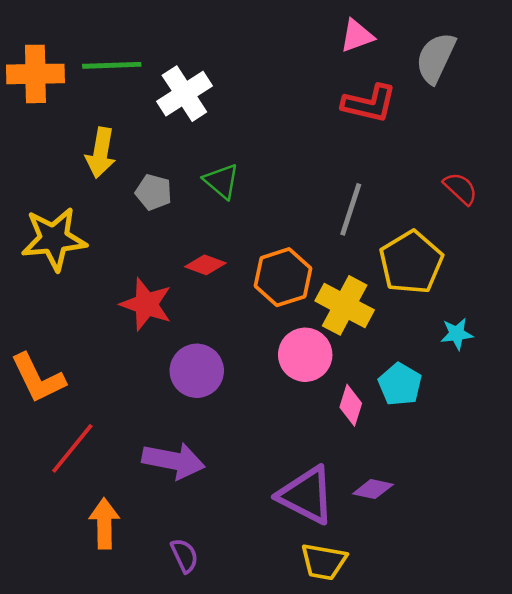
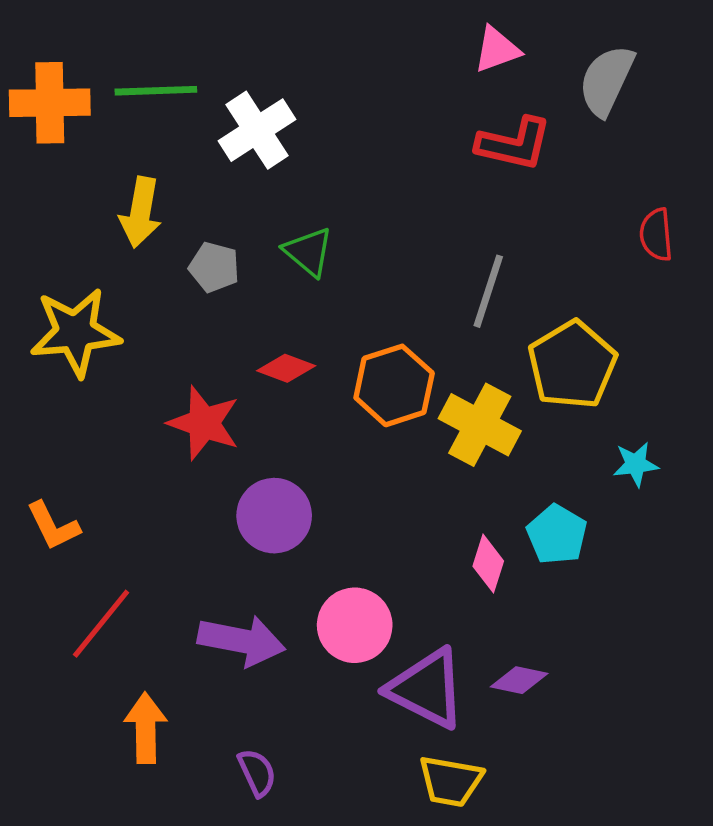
red semicircle: (460, 188) -> (656, 235), moved, turned -138
pink circle: (305, 355) -> (355, 625), moved
orange L-shape: (38, 378) -> (53, 526), size x0.7

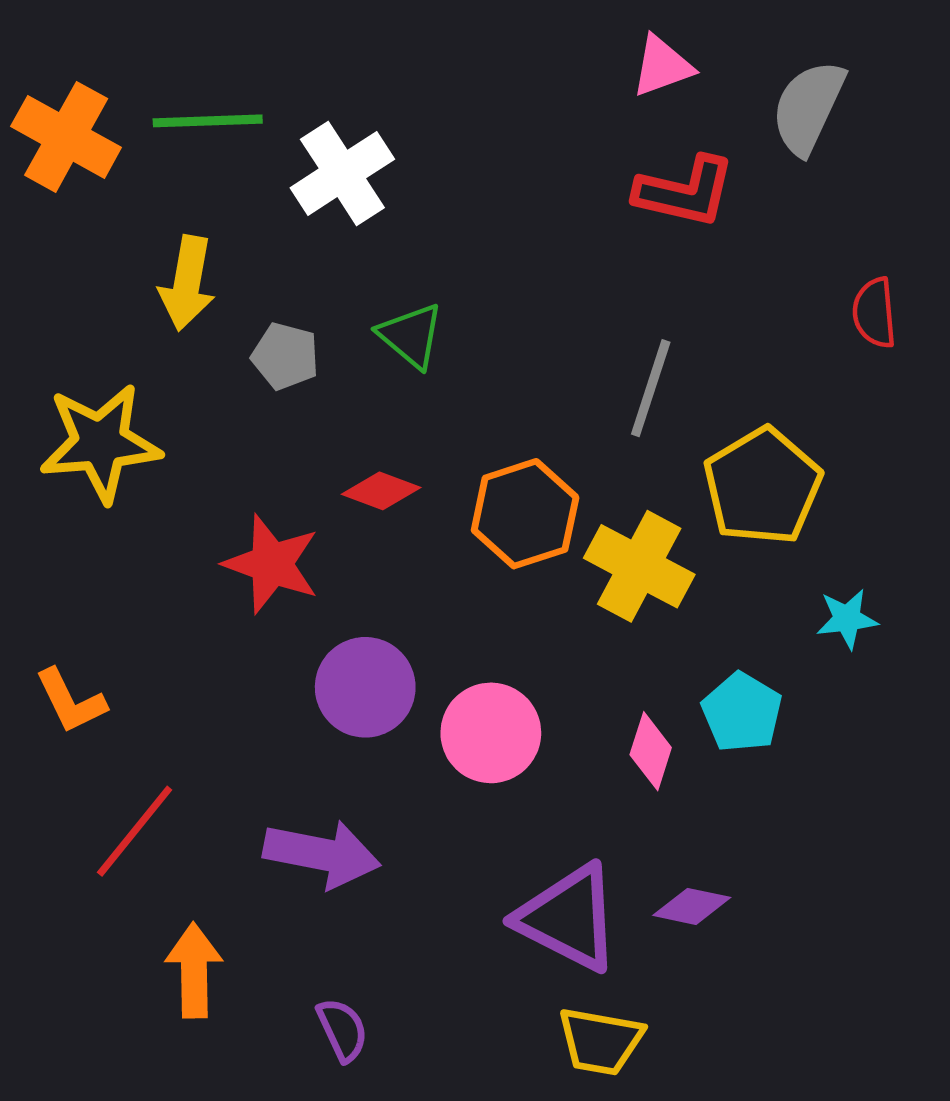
orange cross: (50, 103) -> (66, 137), turned 30
pink circle: (355, 625) -> (491, 733), moved

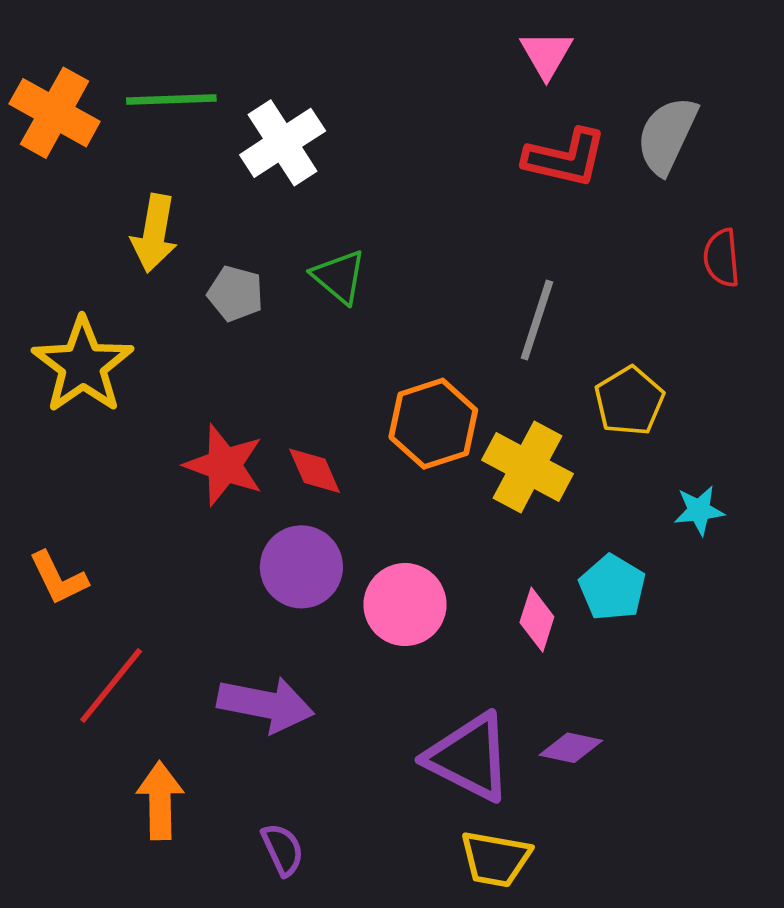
pink triangle: (662, 66) -> (546, 54), turned -40
gray semicircle: (808, 107) -> (667, 135), moved
yellow star: (100, 443) -> (83, 365), turned -30
yellow pentagon: (763, 486) -> (629, 401), size x0.7
red diamond: (381, 491) -> (315, 471), moved, turned 46

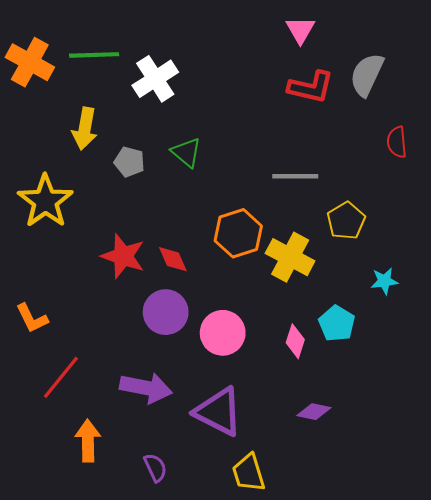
gray line: (537, 320) -> (295, 176), turned 72
purple triangle: (469, 757) -> (219, 412), moved
yellow trapezoid: (495, 859) -> (249, 473), moved, turned 63

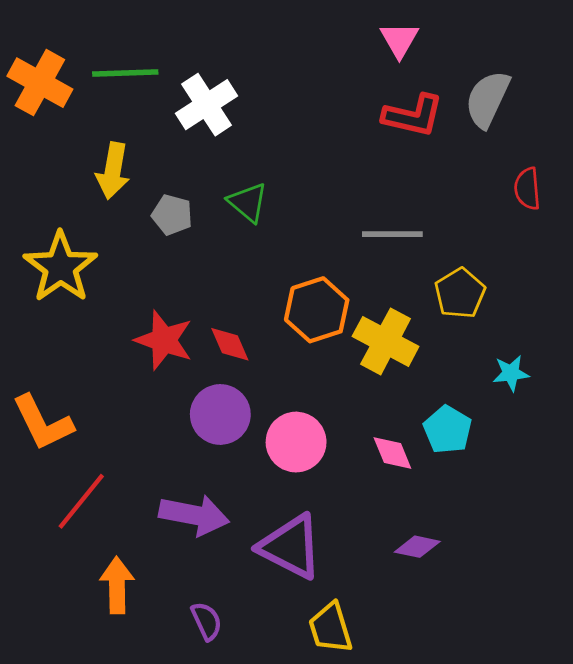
orange L-shape: (32, 318) -> (43, 423), size x1.4
pink diamond: (295, 341) -> (392, 453), turned -40

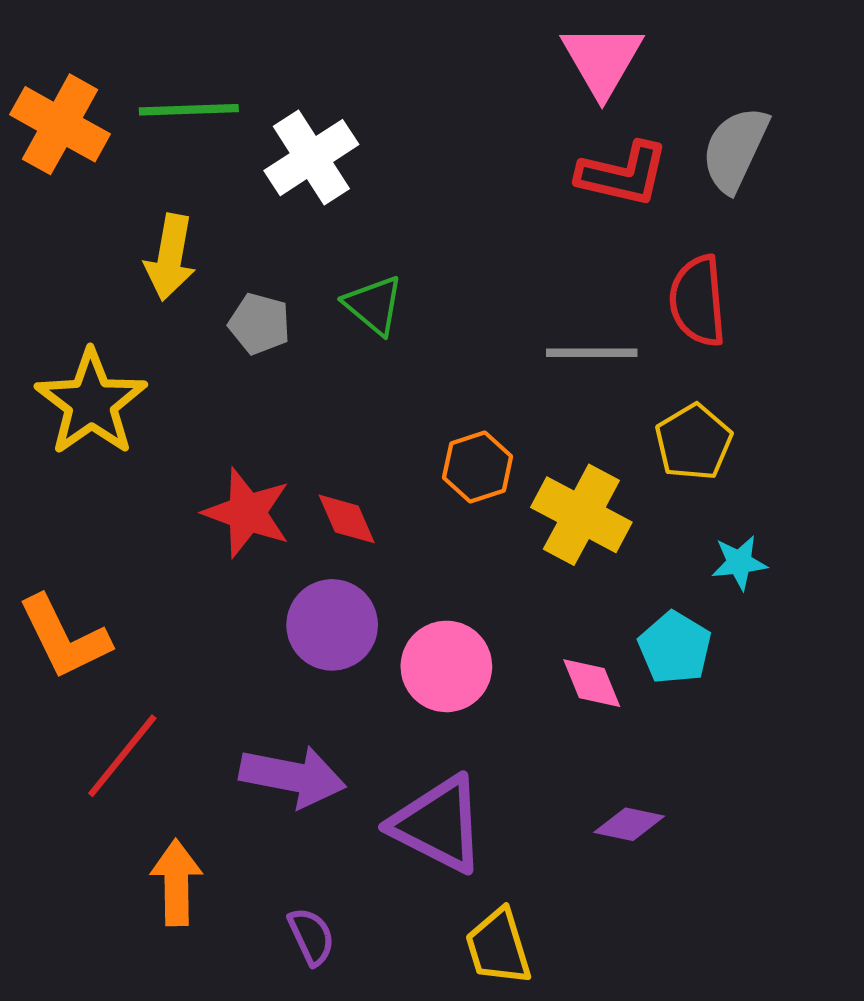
pink triangle: (399, 40) -> (602, 60), size x1.4
red semicircle: (527, 189) -> (698, 301), moved, size x1.4
orange hexagon: (317, 310) -> (478, 467), size x0.7
cyan star: (511, 373) -> (739, 563), moved

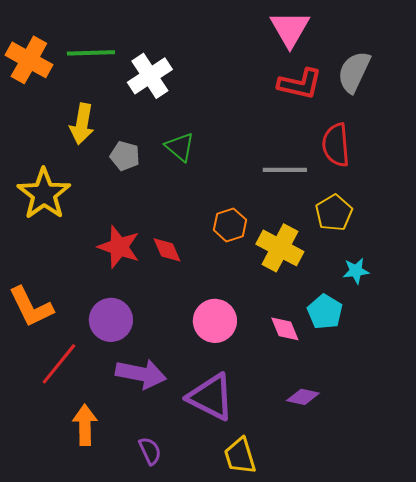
purple circle: (332, 625) -> (111, 320), moved

